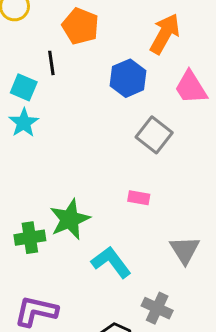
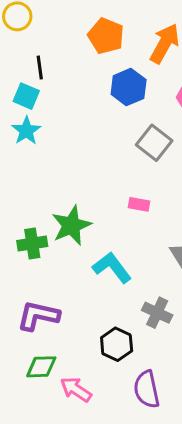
orange pentagon: (80, 26) -> (106, 36), moved
black line: (51, 63) -> (40, 68), moved

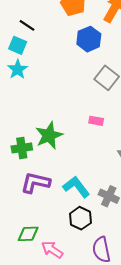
black line: (40, 68) -> (27, 25), turned -49
cyan L-shape: (112, 268) -> (76, 187), moved
purple L-shape: (38, 316) -> (35, 183), moved

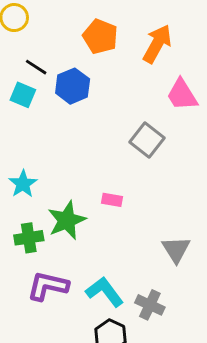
blue hexagon: (89, 39) -> (73, 86), moved
cyan star: (18, 69) -> (23, 184), moved
pink rectangle: (96, 121) -> (112, 200), moved

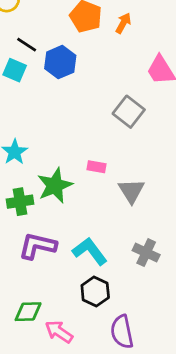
orange arrow: (157, 44) -> (123, 23), moved, size x0.6
gray triangle: (176, 249) -> (131, 191), moved
gray cross: (150, 305) -> (146, 253), moved

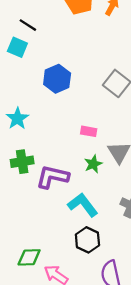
blue hexagon: (60, 62) -> (57, 79), moved
green star: (55, 185) -> (93, 164), moved, size x0.6
purple L-shape: (37, 246) -> (52, 177), moved

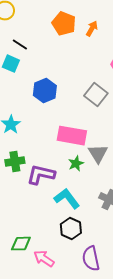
pink rectangle: (89, 131) -> (72, 136), size x2.0

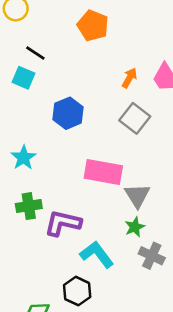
orange arrow: (92, 29) -> (129, 78), moved
green star: (76, 164) -> (135, 227), moved
black hexagon: (71, 229) -> (77, 291), moved

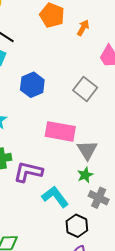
orange arrow: (129, 78) -> (83, 28), moved
black hexagon: (77, 291) -> (77, 226), moved

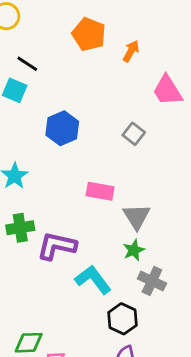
gray square: (85, 89) -> (134, 134), size x0.7
pink rectangle: (60, 131) -> (100, 191), size x0.7

